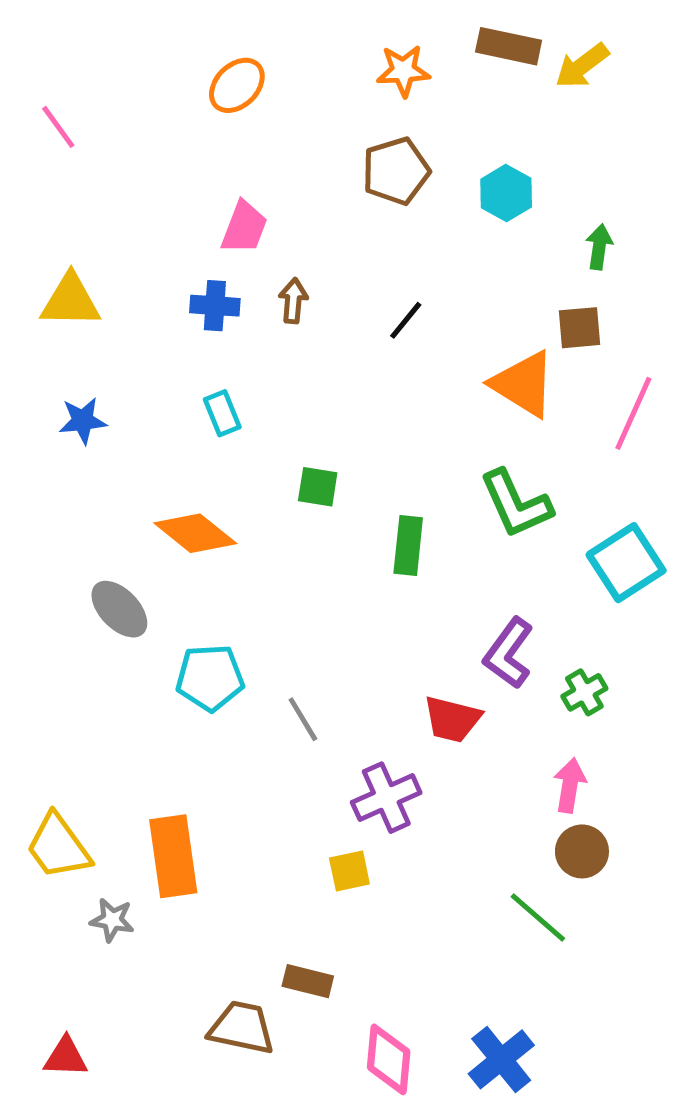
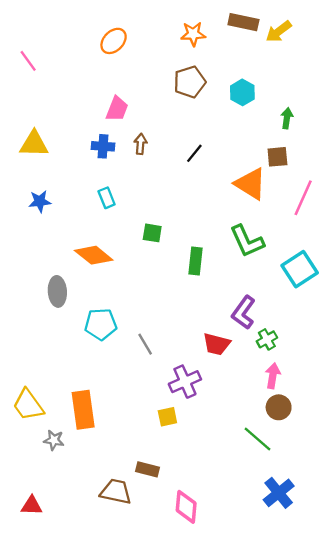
gray ellipse: (119, 609) -> (57, 291), turned 40
green cross: (584, 692) -> (267, 339), moved
blue cross: (501, 1059) -> (279, 493), moved

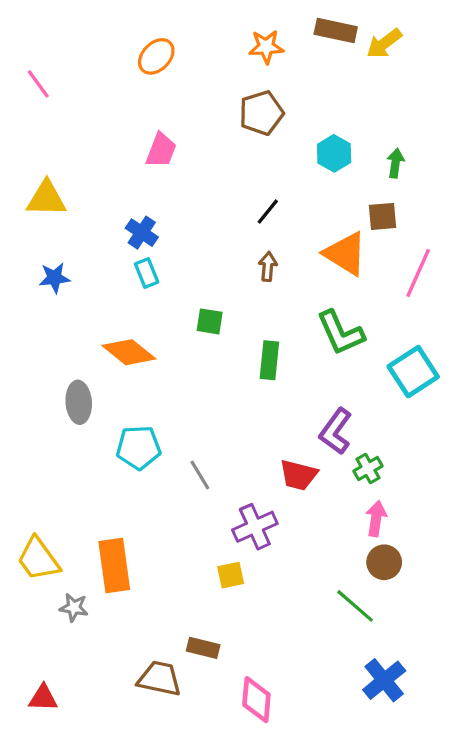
cyan hexagon: (242, 92) -> (334, 153), moved
brown arrow: (140, 144) -> (268, 267), moved
blue cross: (103, 146) -> (142, 233), moved, turned 30

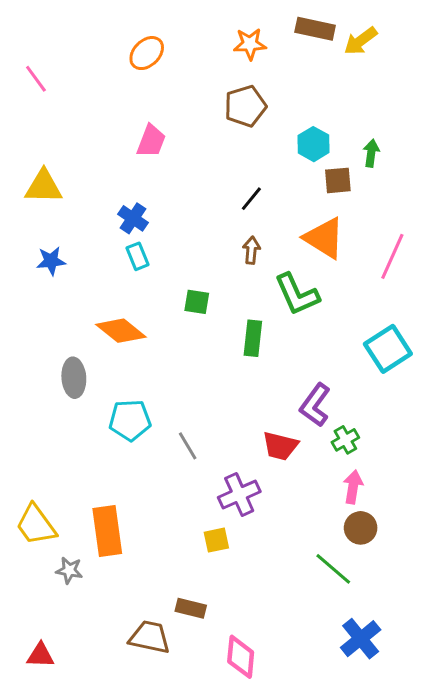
brown square: (383, 216) -> (338, 180), moved
green L-shape: (341, 333) -> (297, 294), moved

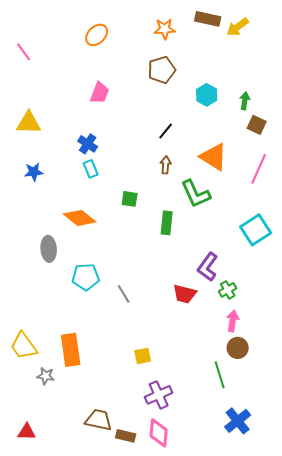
brown square: (338, 180) -> (257, 125), moved, turned 30
purple cross: (239, 495) -> (159, 395), moved
green line: (333, 569) -> (220, 375), turned 32
brown rectangle: (191, 608) -> (126, 436), moved

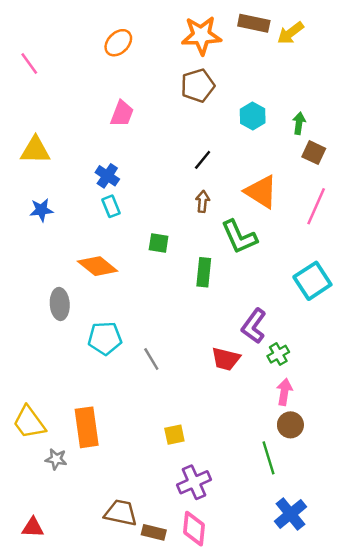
orange star: (165, 29) -> (201, 35), size x1.5

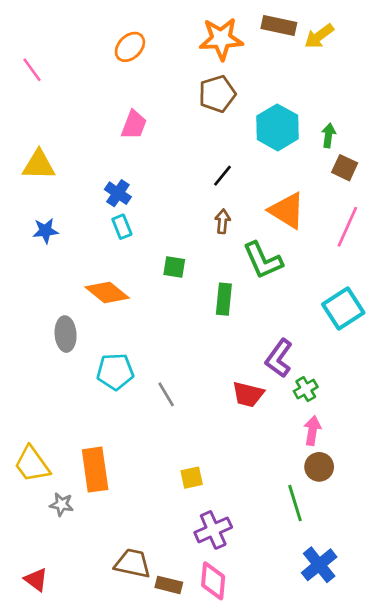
cyan hexagon: (253, 116) -> (278, 127), size x1.5
red triangle: (33, 527) -> (36, 580), turned 35

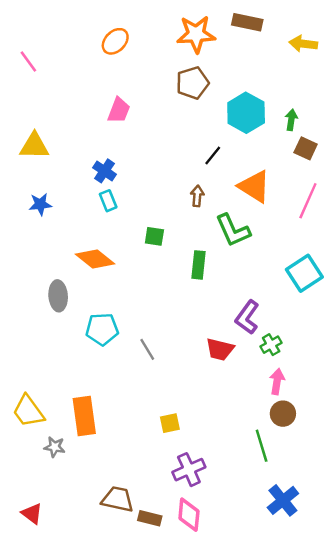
yellow arrow: (319, 36) -> (303, 44), moved, turned 44
black line: (223, 176) -> (213, 155), moved

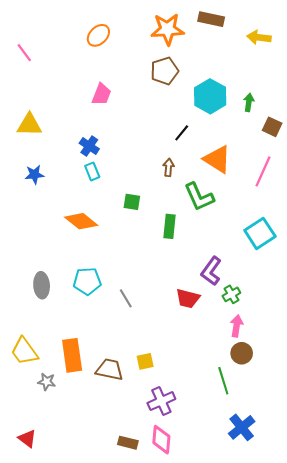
brown square: (306, 148) -> (272, 127), moved
gray ellipse: (58, 296) -> (42, 285), moved
brown trapezoid: (118, 499) -> (110, 370), moved

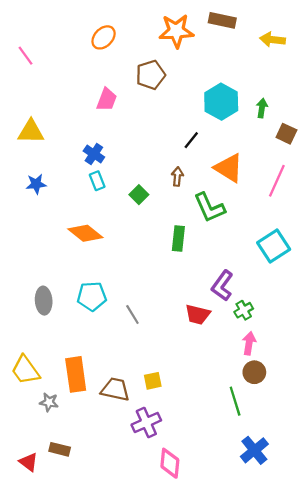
brown pentagon: (164, 71) -> (151, 75), moved
green square: (132, 202) -> (139, 195), moved, turned 36
purple cross: (161, 401) -> (146, 423), moved
brown rectangle: (128, 443) -> (60, 449), moved

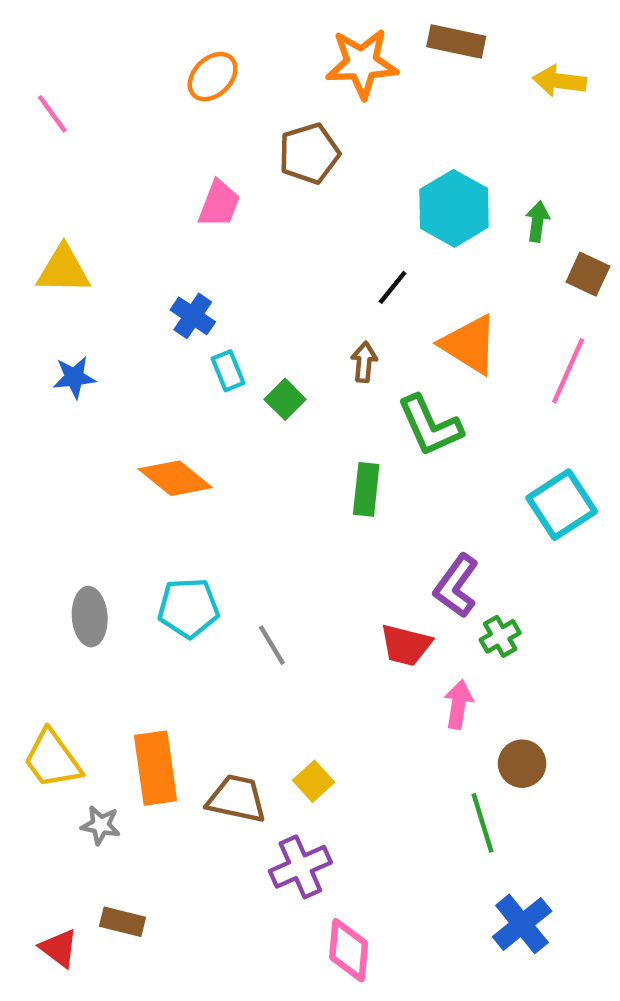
cyan rectangle: (97, 181) -> (228, 371), moved
pink arrow: (249, 343) -> (458, 704), moved
yellow square: (153, 381) -> (314, 781), turned -30

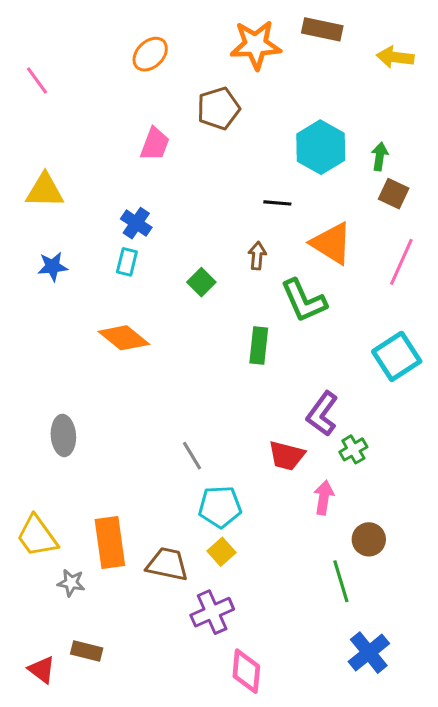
brown square: (588, 274) -> (394, 194), moved
black line: (393, 287) -> (277, 203), turned 56
cyan rectangle: (228, 371) -> (127, 262), moved, turned 36
cyan pentagon: (188, 608) -> (220, 507), moved

